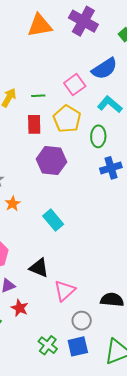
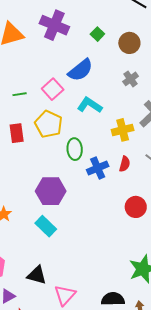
green line: (38, 96) -> (20, 94), moved
green ellipse: (98, 136) -> (75, 149), moved
purple hexagon: (51, 161) -> (51, 191), moved

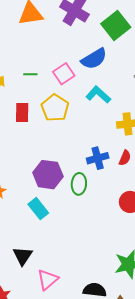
green square: (97, 34) -> (116, 25), size x2.0
green ellipse: (75, 149) -> (79, 184), moved
black triangle: (37, 275) -> (23, 256), turned 40

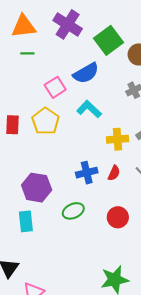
green line: (30, 74) -> (27, 53), moved
green ellipse: (79, 184) -> (73, 211), moved, turned 60
cyan rectangle: (38, 209) -> (26, 221), turned 30

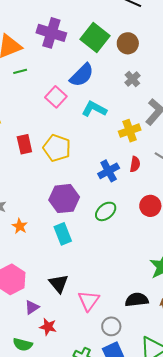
yellow pentagon: (46, 121) -> (57, 148), moved

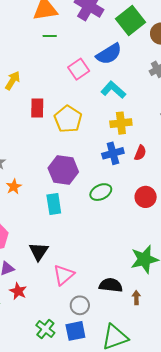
yellow cross: (130, 131) -> (121, 123), moved

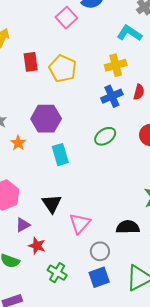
cyan L-shape: (113, 90) -> (129, 33), moved
purple hexagon: (63, 170) -> (46, 119), moved
green cross: (45, 329) -> (57, 273), moved

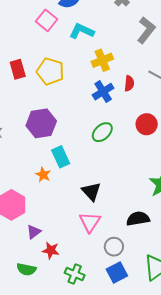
cyan L-shape: (129, 33) -> (82, 31), moved
orange star: (18, 143) -> (43, 175), moved
black triangle: (52, 204) -> (91, 192), moved

